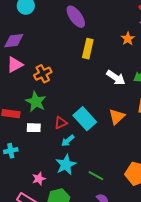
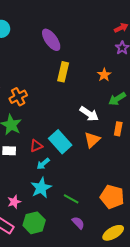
orange star: (128, 39) -> (104, 75), moved
white arrow: (116, 78) -> (89, 114), moved

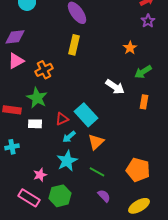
yellow rectangle: (63, 72) -> (74, 45), moved
orange triangle: (92, 140) -> (96, 142), moved

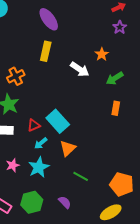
white arrow: (115, 87) -> (80, 69), moved
orange pentagon: (138, 170) -> (122, 184), moved
green line: (97, 172) -> (81, 176), moved
pink star: (40, 175) -> (13, 165), moved
purple semicircle: (104, 196) -> (65, 202), moved

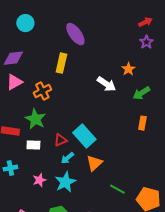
yellow rectangle: (46, 51) -> (61, 63), moved
green line: (81, 176) -> (117, 189), moved

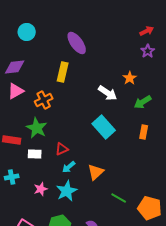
cyan rectangle: (84, 136) -> (104, 127), moved

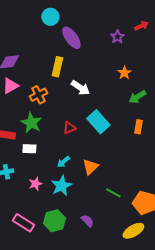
cyan circle: (27, 32) -> (50, 17), moved
purple star: (148, 51) -> (117, 37), moved
white arrow: (108, 93) -> (80, 88), moved
red triangle: (62, 149) -> (69, 128), moved

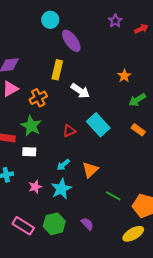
purple star: (117, 37) -> (115, 21), moved
orange rectangle: (138, 127) -> (138, 130), turned -64

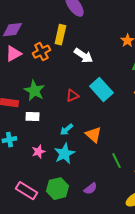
orange cross: (38, 98) -> (41, 52), moved
orange triangle: (90, 170) -> (93, 135), turned -36
green line: (113, 196) -> (116, 161), turned 35
purple semicircle: (87, 224) -> (90, 189), turned 96

